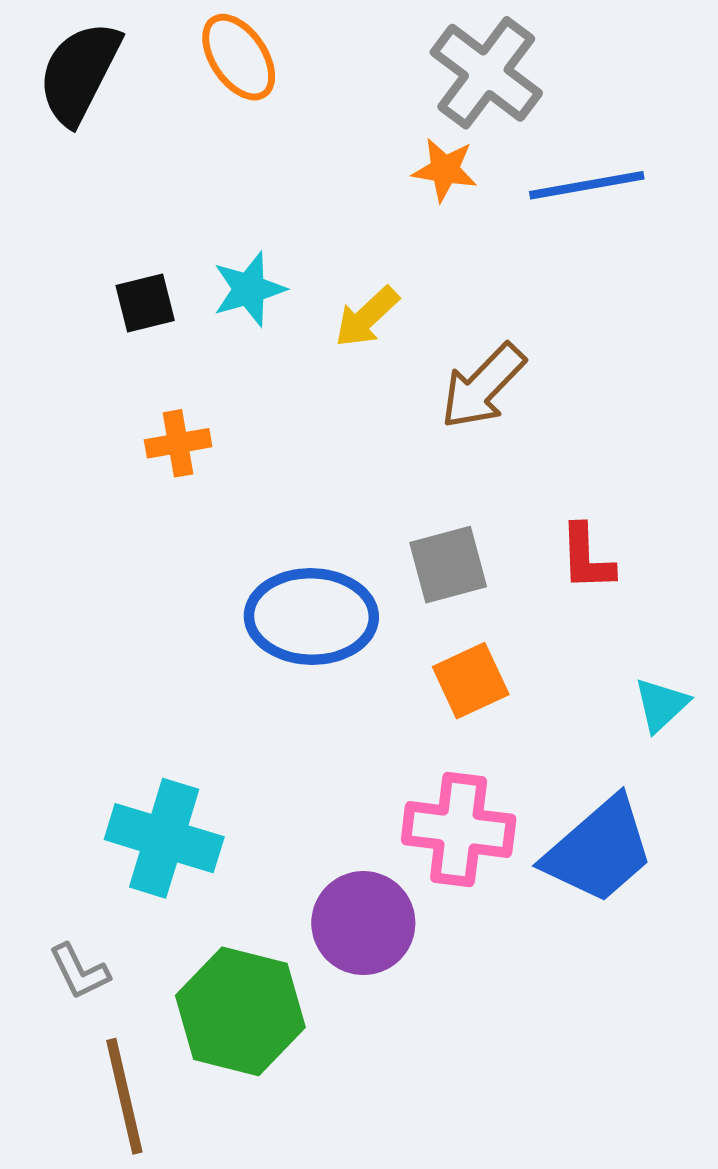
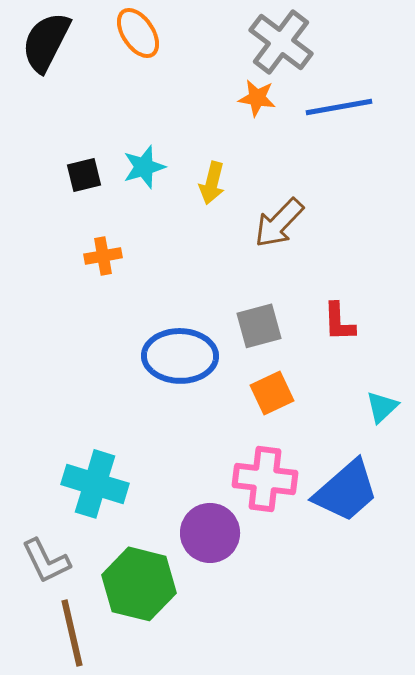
yellow arrow: (367, 317) -> (212, 183), turned -33
gray L-shape: (79, 972) -> (46, 561), size x1.4

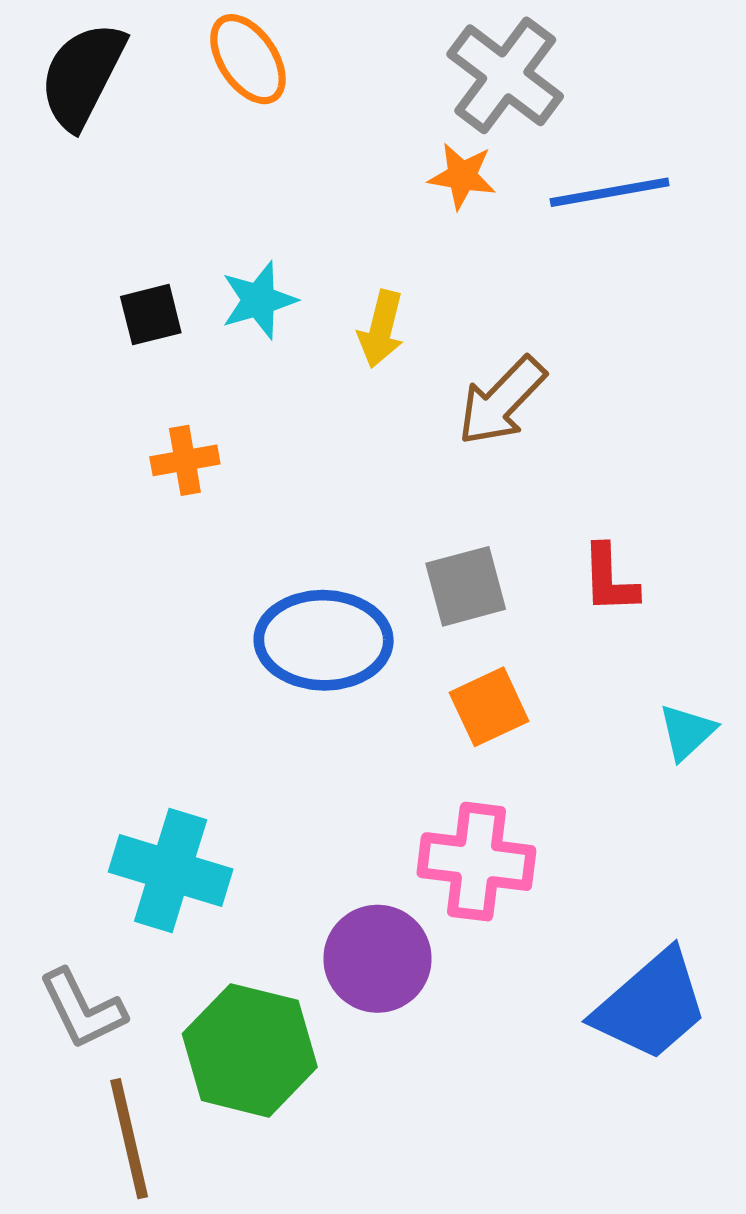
blue trapezoid: (346, 491) -> (651, 1005), moved

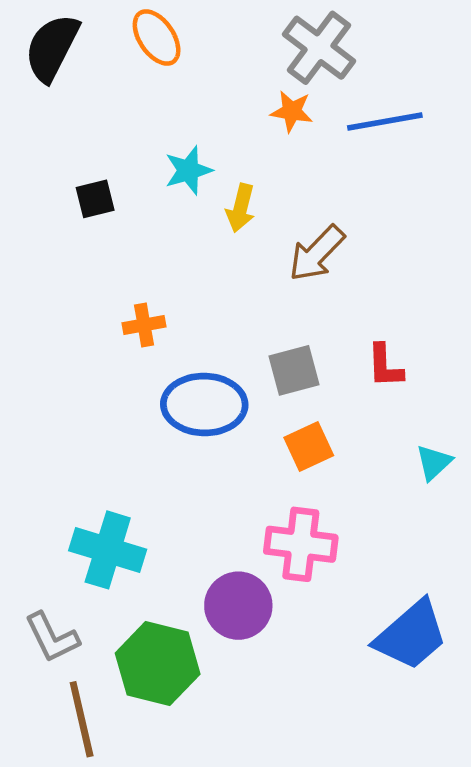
cyan star: (259, 300) -> (188, 170), moved
orange cross: (185, 460) -> (144, 325), moved

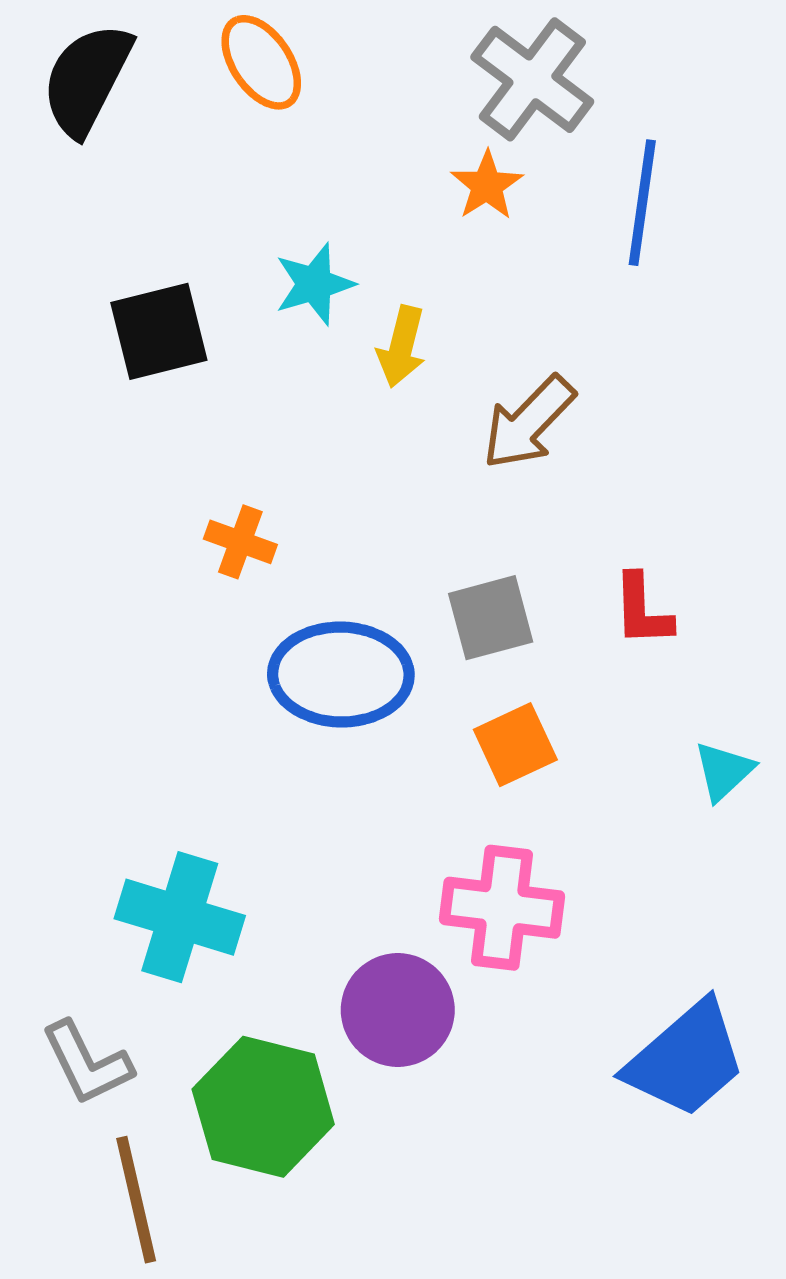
orange star: (292, 111) -> (487, 185), turned 30
blue line: (385, 122) -> (642, 203), turned -72
black square: (95, 199) -> (159, 331), size x1.5
orange cross: (144, 325) -> (240, 542), turned 30

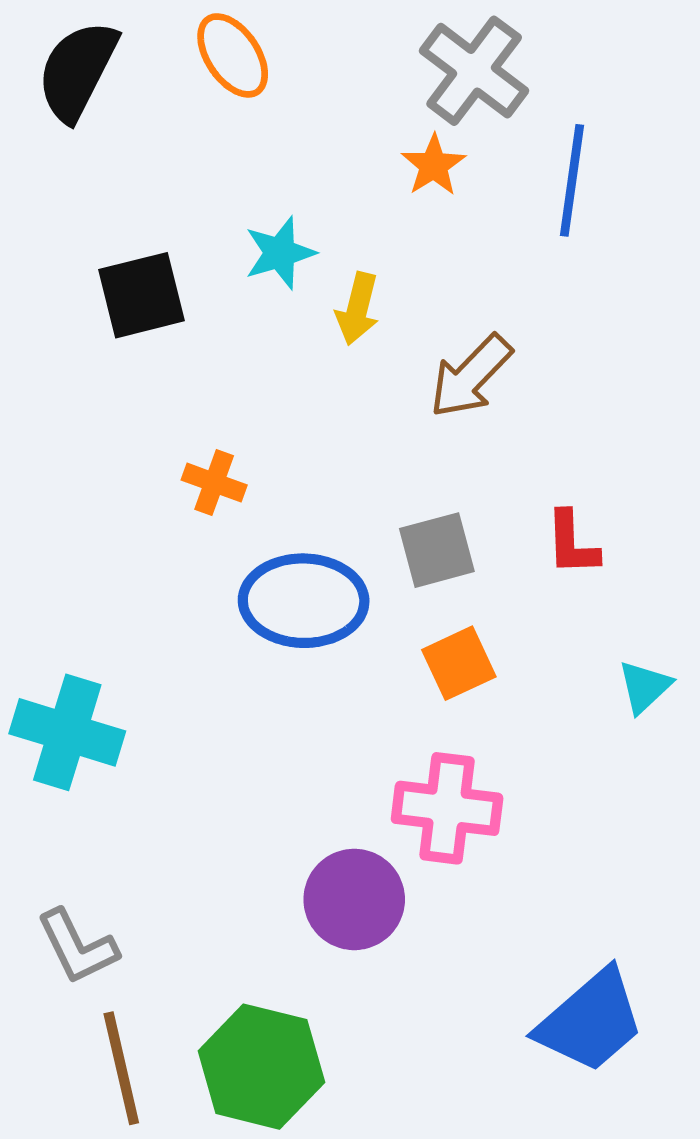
cyan cross: (180, 917) -> (67, 732), moved
blue trapezoid: (686, 1059) -> (591, 1021), moved
green hexagon: (263, 1107) -> (261, 1067), moved

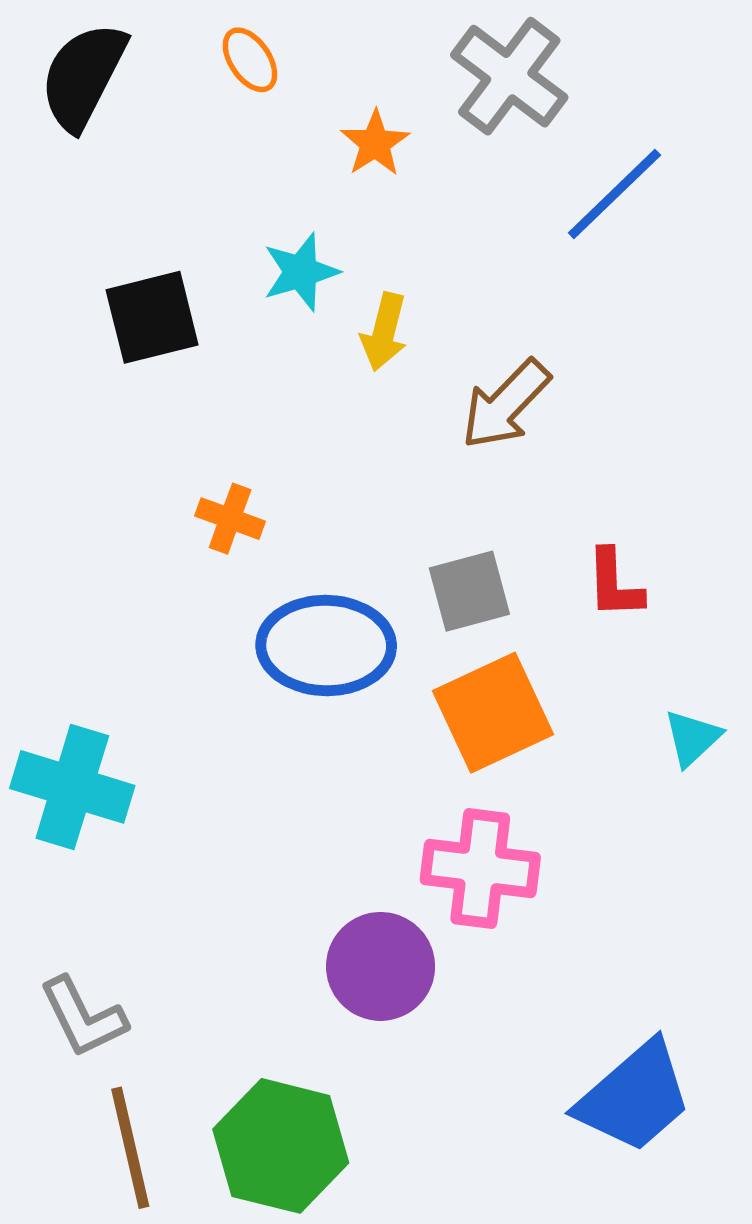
orange ellipse: (233, 55) -> (250, 60), size x0.7
orange star: (434, 165) -> (375, 143), moved
blue line: (572, 180) -> (614, 194), turned 38
orange square: (459, 663) -> (493, 713), size x1.5

